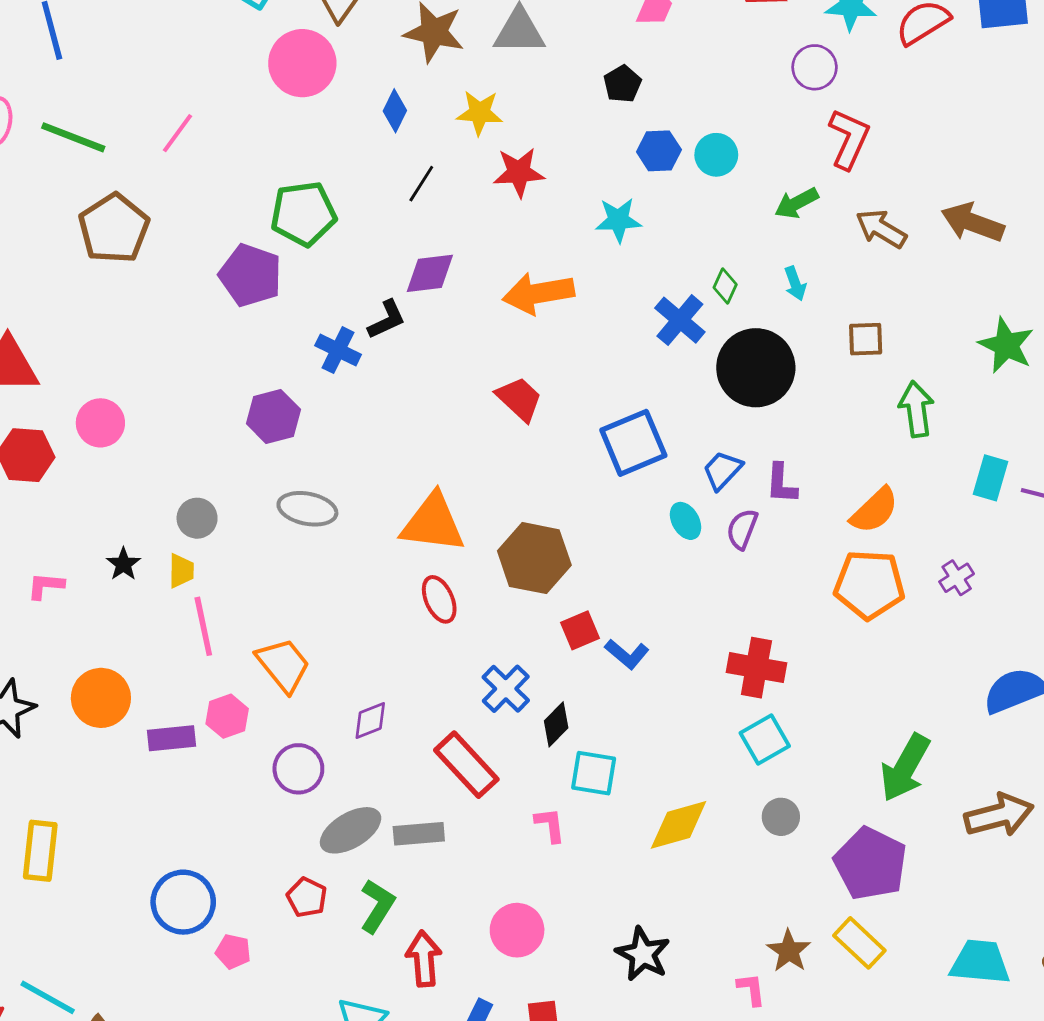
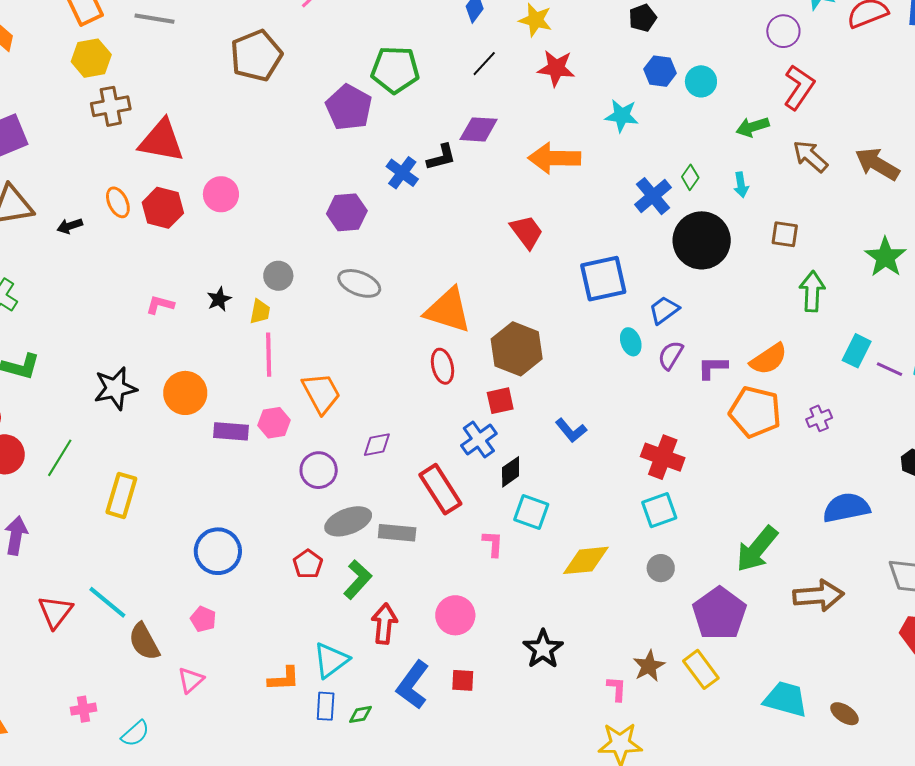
purple L-shape: (781, 484) -> (712, 368), moved, turned 76
red square: (580, 630) -> (500, 401), moved
pink pentagon: (233, 952) -> (203, 619), moved

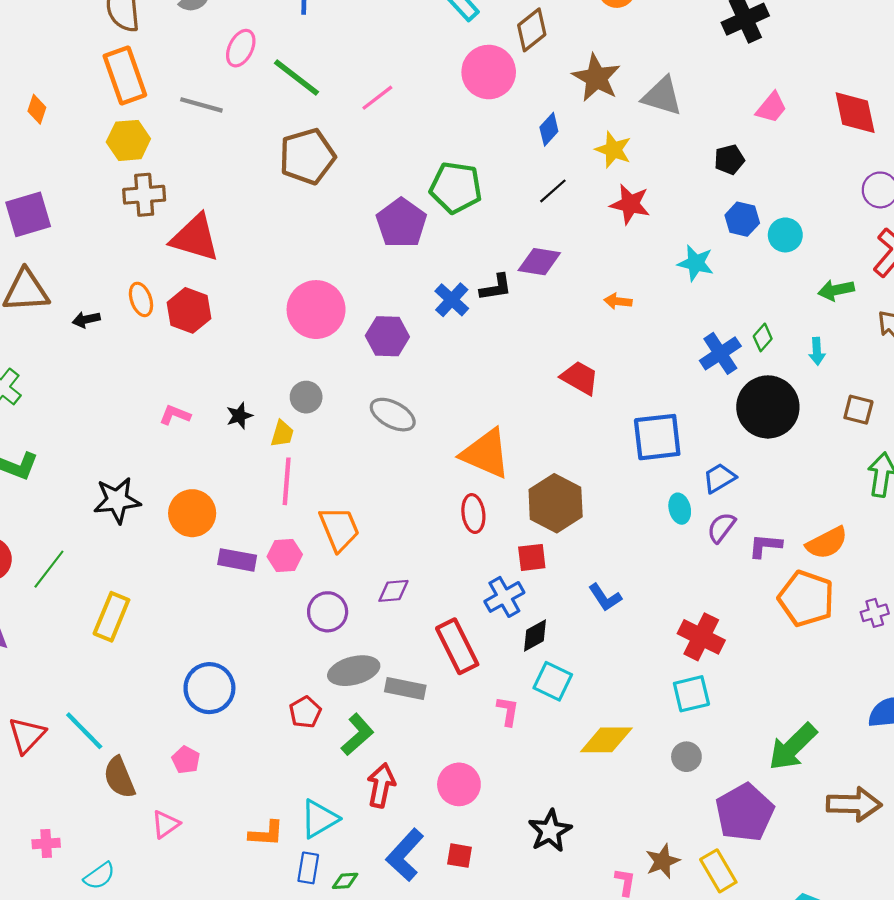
orange arrow: (554, 158) -> (618, 301), size x0.5
pink circle: (221, 194) -> (316, 310), moved, size x1.5
red trapezoid: (527, 232) -> (580, 378), turned -30

